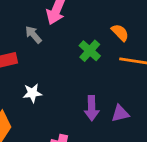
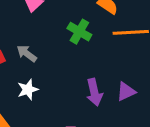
gray arrow: (33, 35) -> (27, 53), moved

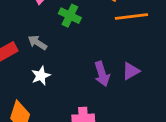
green cross: (79, 32) -> (70, 16), moved

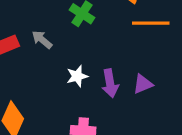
white star: (41, 76) -> (77, 76), moved

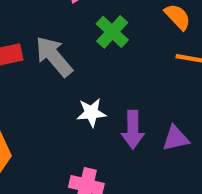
gray arrow: (42, 40) -> (54, 56), size x1.5

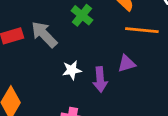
purple triangle: (176, 138) -> (127, 64), moved

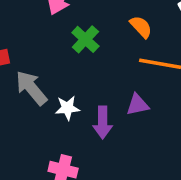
gray arrow: (44, 34) -> (31, 88), moved

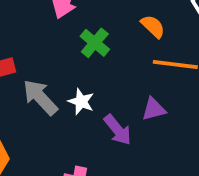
white star: (67, 108) -> (81, 102), moved, turned 30
purple arrow: (103, 122) -> (118, 130), turned -36

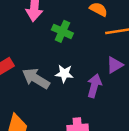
purple arrow: (118, 130) -> (94, 86), turned -110

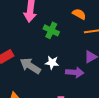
purple arrow: (94, 86) -> (75, 72), turned 78

